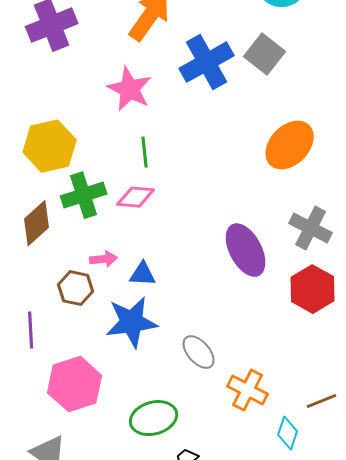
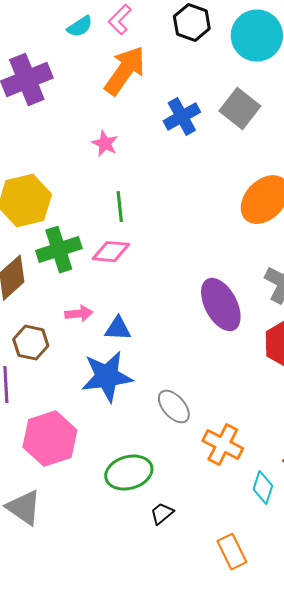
blue cross: (207, 62) -> (182, 117), size x0.7
pink star: (130, 89) -> (105, 144), size x0.6
brown hexagon: (76, 288) -> (31, 343), moved

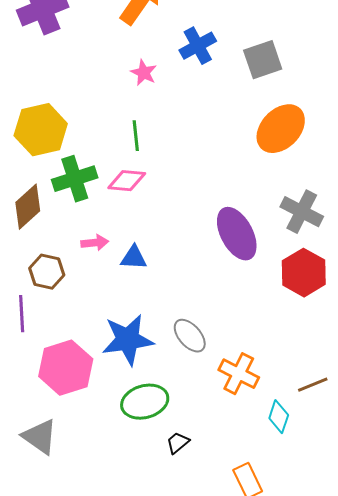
gray square: (240, 109) -> (263, 60), moved, turned 33
pink star: (105, 144) -> (144, 73), moved
blue star: (107, 377) -> (128, 340), moved

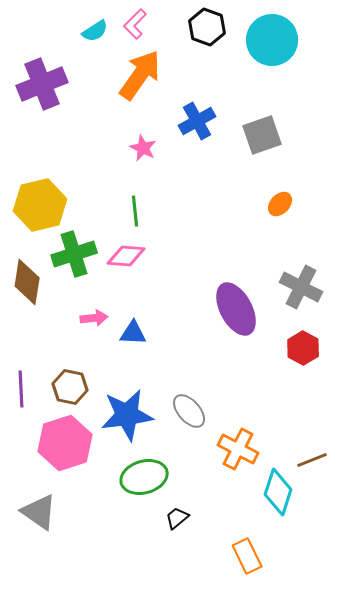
orange ellipse: (281, 129) -> (280, 204), size x0.5
brown diamond: (28, 207) -> (27, 282), turned -39
brown hexagon: (47, 272) -> (70, 387), moved
red hexagon: (304, 273) -> (303, 348), size x0.7
cyan diamond: (279, 417) -> (278, 492), size x1.4

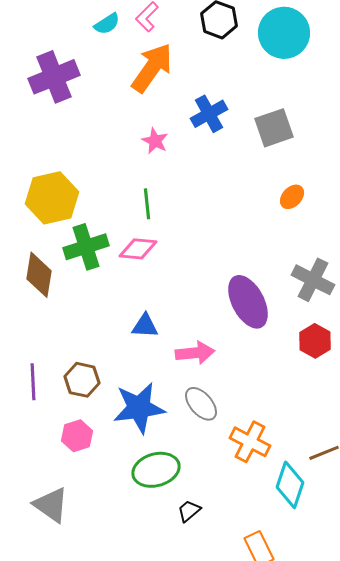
pink arrow: (94, 318) -> (195, 353), moved, size x1.4
pink hexagon: (65, 443) -> (77, 436), size x0.6

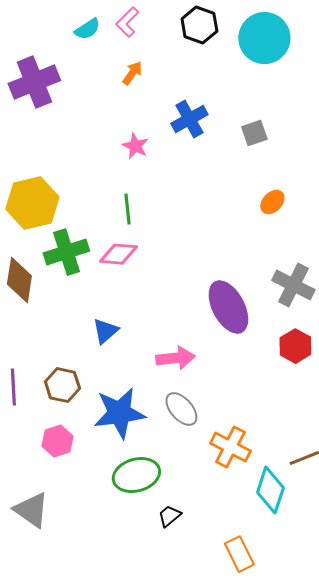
orange arrow: (152, 68) -> (132, 73), size x0.5
gray square: (274, 128) -> (254, 133), size x0.7
blue triangle: (145, 326) -> (105, 331), moved, turned -44

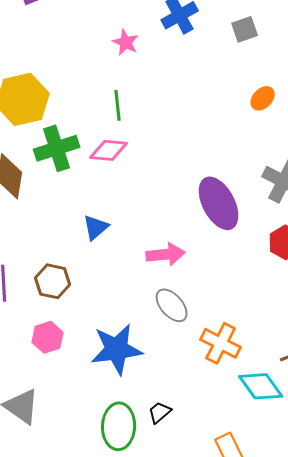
blue star: (119, 413) -> (117, 349), moved
green ellipse: (136, 475) -> (119, 426), moved, turned -72
cyan diamond: (270, 490) -> (261, 386), turned -54

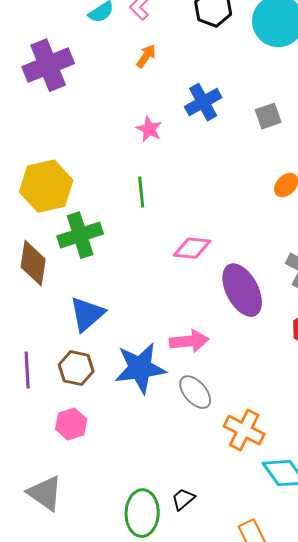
pink diamond: (109, 150) -> (192, 248), moved
blue triangle: (96, 227) -> (87, 314), moved, size x1.4
blue star: (117, 349) -> (140, 368), moved

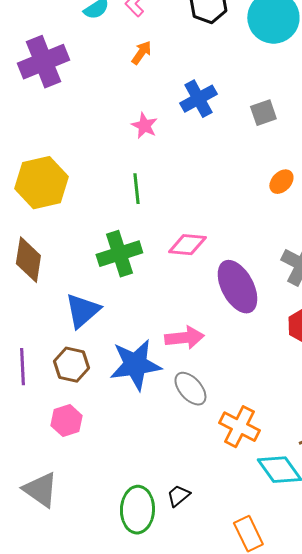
green cross: (80, 235) -> (119, 254), moved

